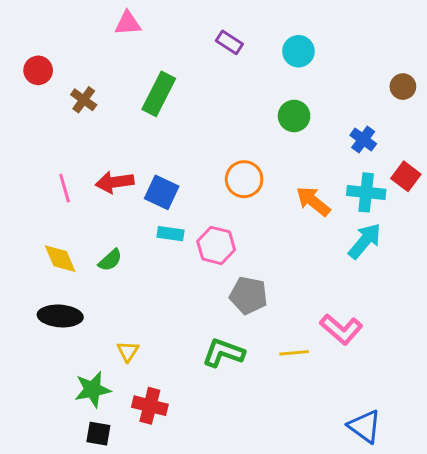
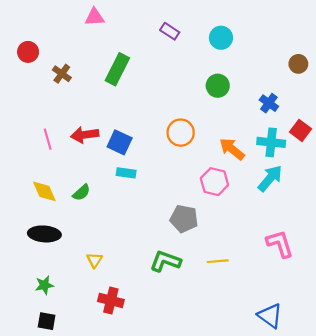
pink hexagon: (216, 245) -> (214, 182), moved
pink L-shape: (341, 329) -> (280, 244), moved, turned -148
green star: (93, 390) -> (44, 285), moved, size x0.7
black square: (98, 434) -> (47, 321), moved

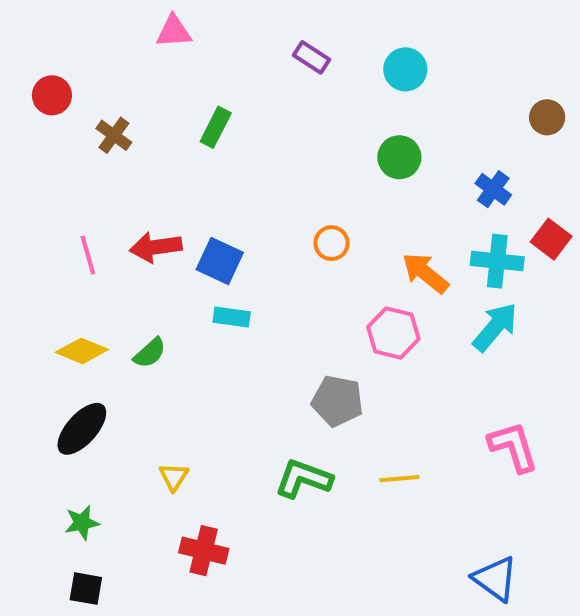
green rectangle: (117, 69) -> (216, 127), size x0.7
orange circle: (181, 133) -> (331, 243), size x0.7
yellow diamond: (44, 191) -> (82, 351), turned -44
black ellipse: (44, 234) -> (82, 429), turned -52

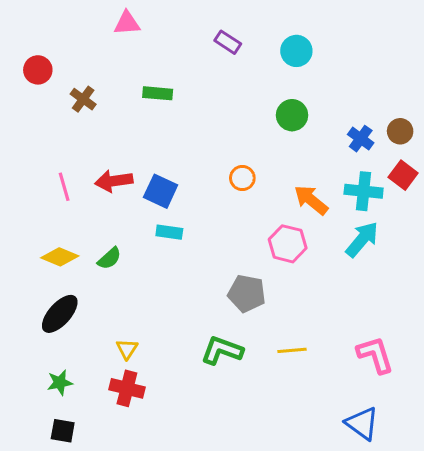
brown circle: (547, 117) -> (400, 131), moved
green rectangle: (216, 127) -> (158, 93), turned 68
pink L-shape: (513, 447) -> (375, 355), moved
red cross: (204, 551) -> (127, 388), moved

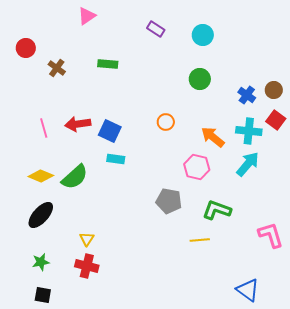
pink triangle: (127, 23) -> (87, 16), turned -30
green semicircle: (109, 258) -> (75, 177), size x1.6
green L-shape: (222, 350) -> (217, 210), moved
pink L-shape: (375, 355) -> (271, 235), moved

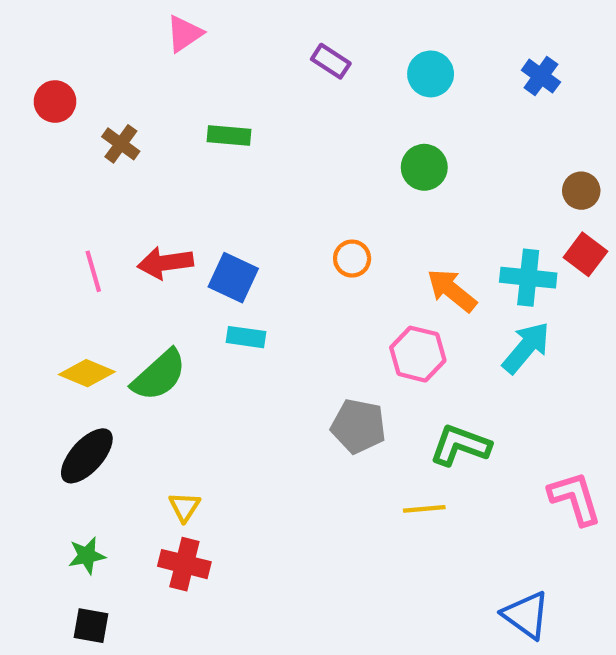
blue cross: (247, 95) -> (541, 76), moved

